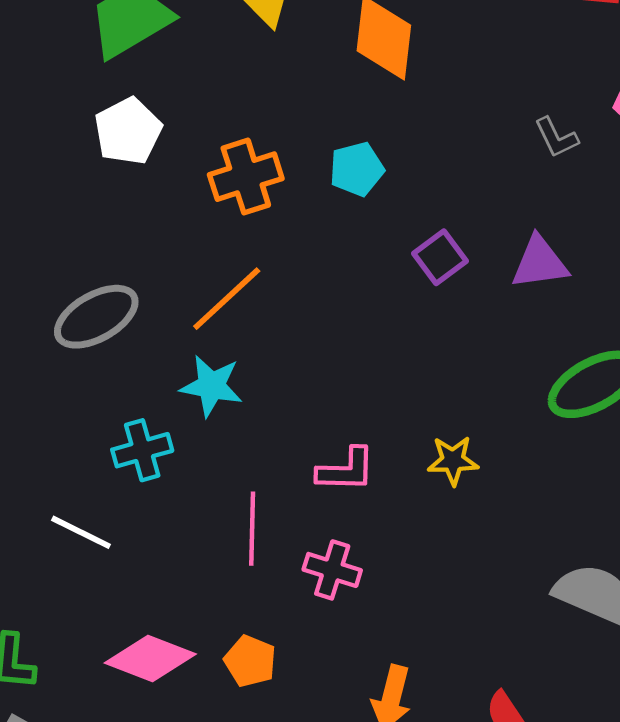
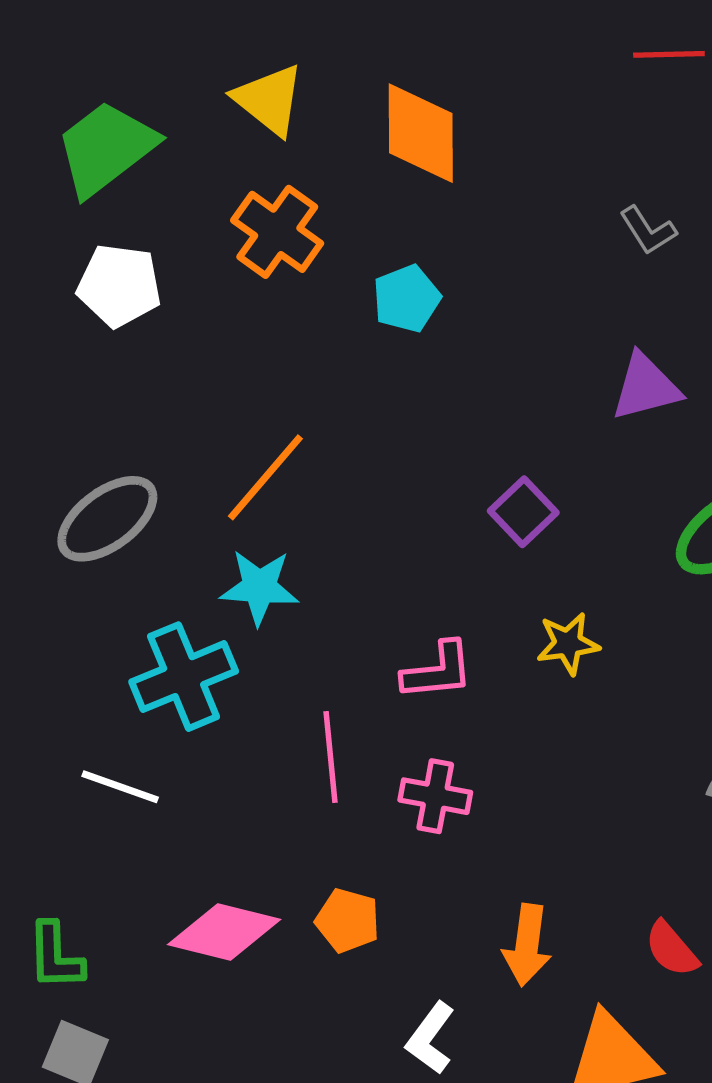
white pentagon: (128, 131) -> (119, 285), turned -30
orange cross: (246, 177) -> (277, 232), moved, turned -30
purple square: (440, 257) -> (523, 512), moved
cyan cross: (142, 450) -> (184, 677), size x1.4

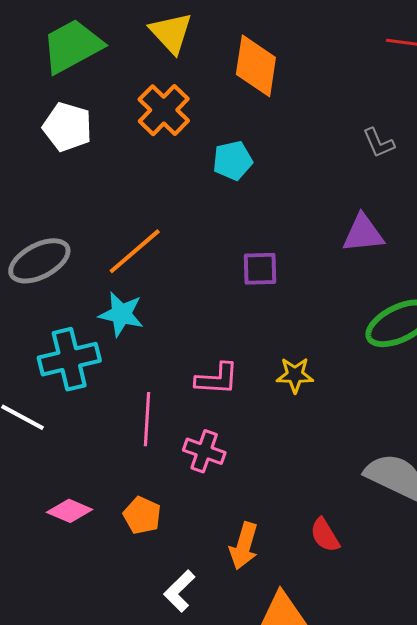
purple square: (523, 512) -> (260, 269), moved, turned 33
pink diamond: (224, 932) -> (70, 511), size x0.7
red semicircle: (672, 949) -> (325, 535), moved

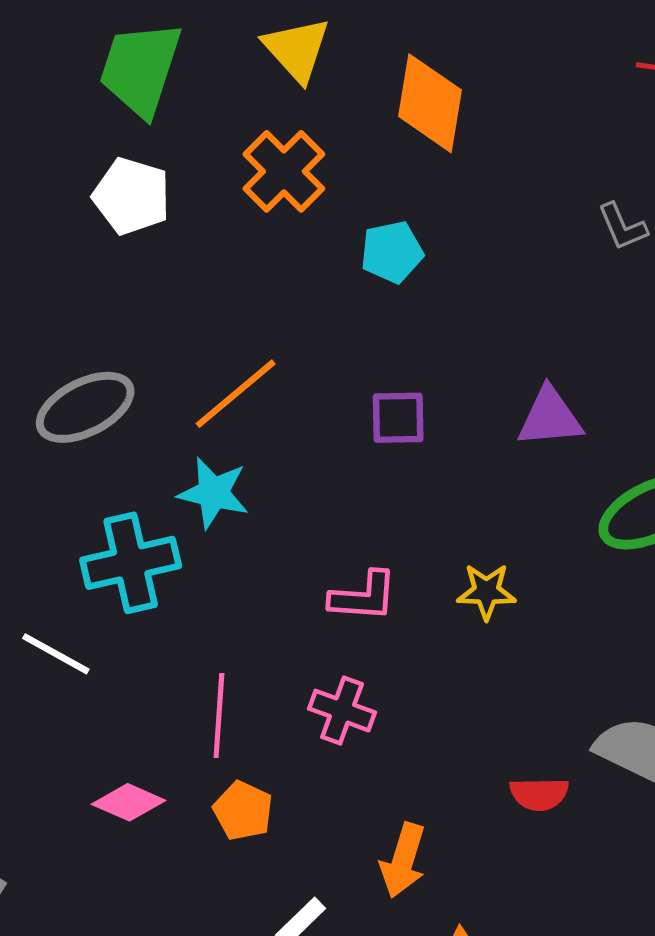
green trapezoid: (72, 46) -> (140, 69), turned -44
purple triangle: (363, 233) -> (550, 417), moved
purple square: (260, 269) -> (398, 418), moved
pink line: (147, 419) -> (219, 715), moved
red semicircle: (325, 535) -> (539, 794), moved, turned -60

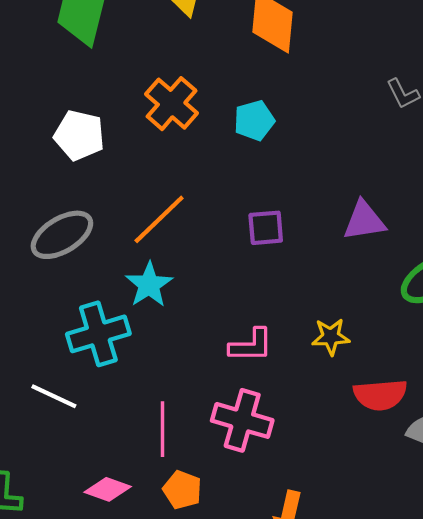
orange cross: (284, 171) -> (172, 104), moved
white pentagon: (132, 196) -> (79, 135), moved
cyan star: (213, 493) -> (149, 285), turned 30
pink cross: (342, 711) -> (242, 420), size x1.4
red semicircle: (539, 794) -> (380, 395), moved, size x1.4

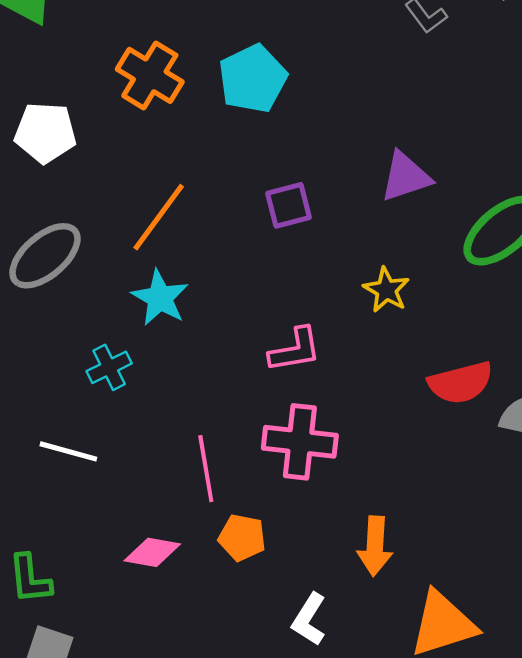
cyan pentagon: (254, 120) -> (253, 79), size x1.4
cyan cross: (98, 334) -> (109, 367), size x0.6
yellow star: (331, 337) -> (386, 290), moved, turned -30

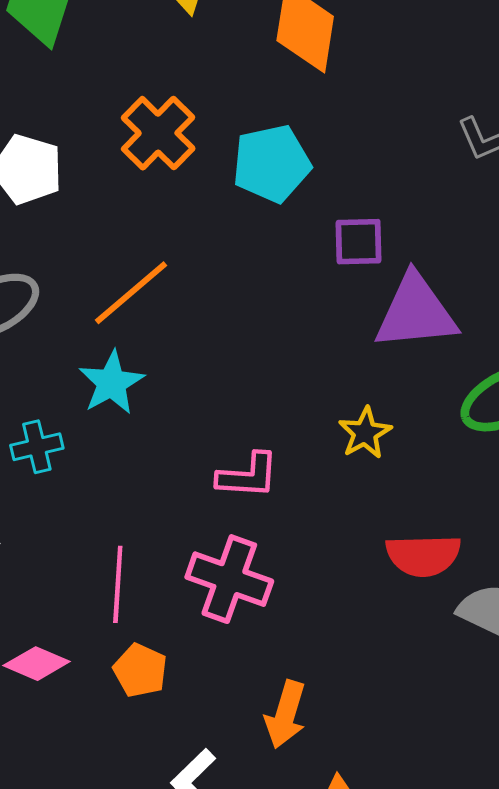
purple triangle: (406, 177) -> (416, 312), size x1.4
purple square: (289, 205) -> (359, 242), moved

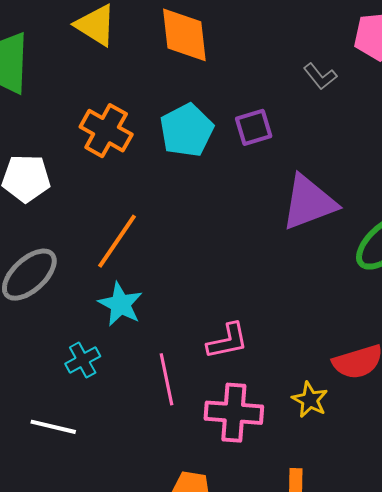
purple square: (359, 242) -> (254, 127), moved
yellow star: (365, 433) -> (310, 400), moved
pink line: (118, 584) -> (166, 379), moved

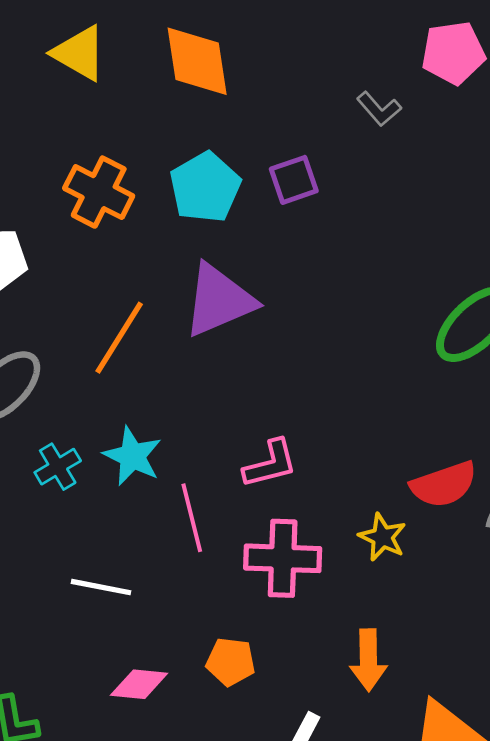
purple triangle: (309, 202) -> (219, 300), moved
cyan star: (120, 304) -> (132, 456), moved
cyan cross: (83, 360) -> (58, 467), moved
white line: (53, 427) -> (101, 587), moved

